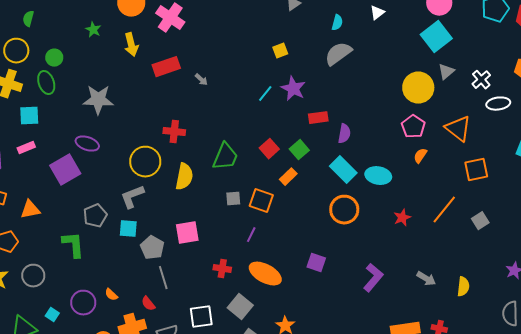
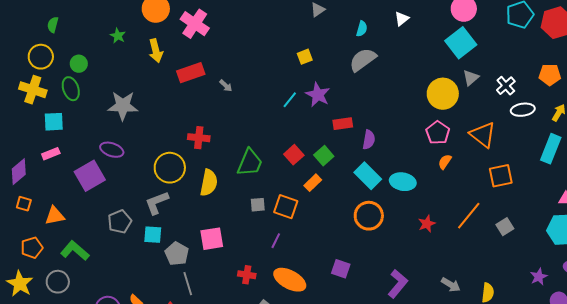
green L-shape: (73, 245) -> (75, 251), moved, turned -44

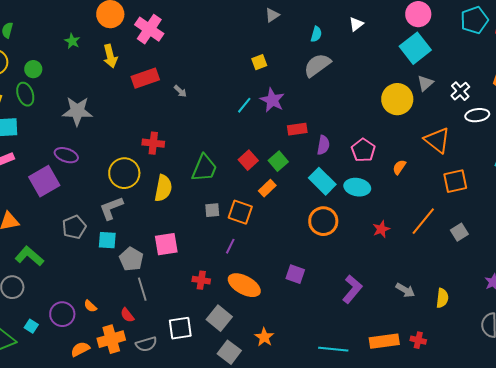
pink pentagon: (438, 133) -> (363, 150), moved

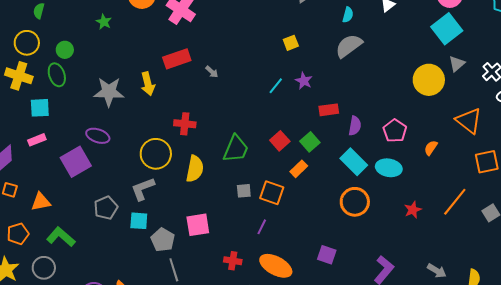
yellow arrow: (110, 56) -> (148, 84), moved
purple star: (272, 100) -> (304, 81), size x0.7

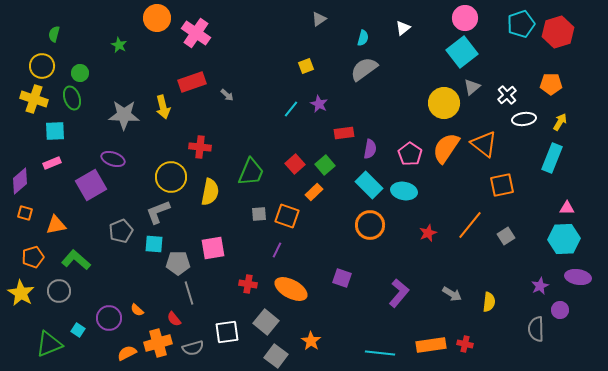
orange semicircle: (431, 148) -> (446, 148), moved, size x2.0
gray pentagon: (163, 240) -> (178, 263), turned -30

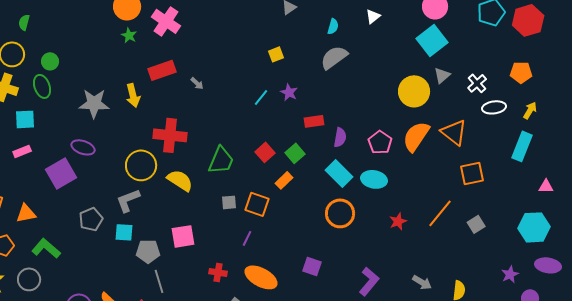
green star: (119, 45) -> (129, 35), moved
red cross: (200, 147) -> (170, 135), size x1.5
yellow semicircle: (210, 192) -> (180, 180), turned -68
pink triangle: (567, 208) -> (546, 186), moved

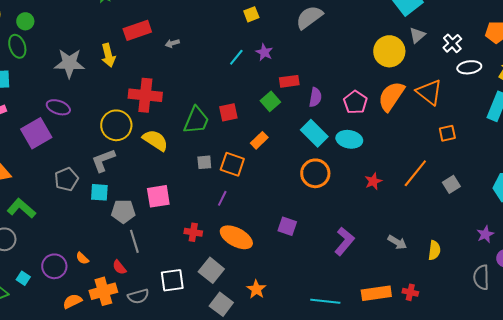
gray arrow: (197, 83) -> (172, 43), turned 120
red square: (265, 152) -> (228, 112), moved, turned 30
green square: (295, 153) -> (270, 101), moved
orange square: (472, 173) -> (447, 133), size x0.7

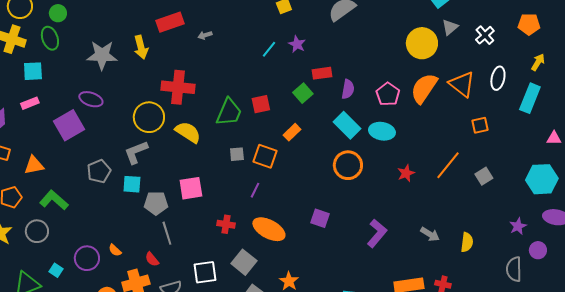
white ellipse: (469, 67) -> (498, 78), moved, turned -70

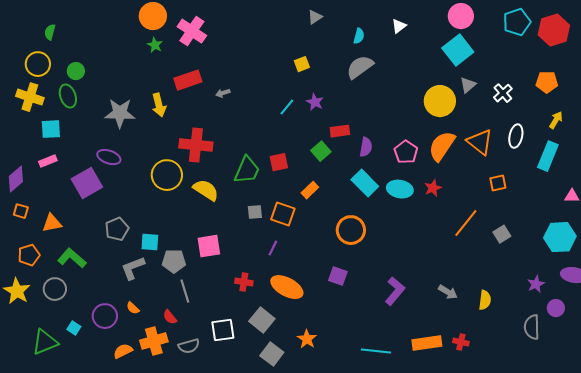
gray L-shape: (136, 152) -> (133, 268), moved
orange circle: (348, 165) -> (351, 230), moved
red star: (406, 173) -> (433, 188), moved

